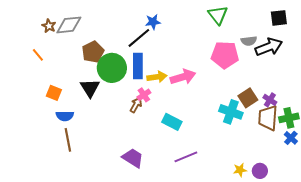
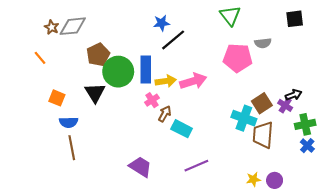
black line: (139, 38) -> (173, 40), moved
black arrow: (269, 47) -> (294, 95), moved, size x0.6
brown arrow: (136, 105) -> (165, 114), moved
brown trapezoid: (268, 118) -> (263, 135), moved

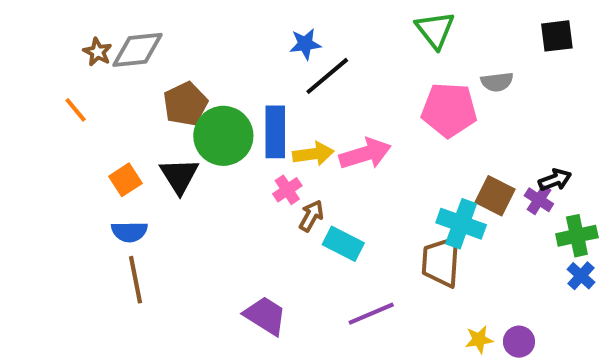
orange square: (57, 98) -> (125, 180), moved, turned 35
brown square: (262, 103) -> (495, 196), turned -30
brown trapezoid: (263, 135) -> (441, 262), moved

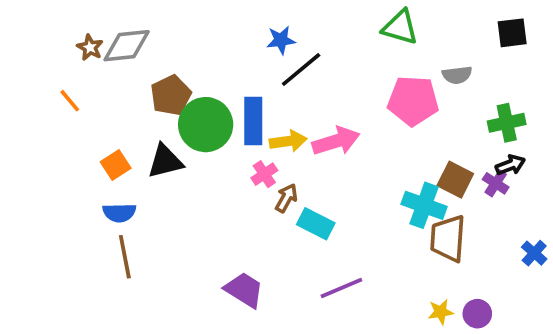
green triangle: (435, 30) -> (400, 27), turned -36
black triangle: (179, 176) -> (165, 161), turned 48
green cross: (577, 236) -> (507, 123), moved
brown trapezoid: (441, 262) -> (448, 238), moved

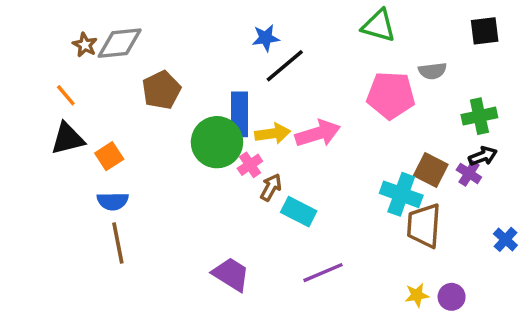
green circle: (206, 125) -> (217, 142), moved
black triangle: (165, 161) -> (68, 139), moved

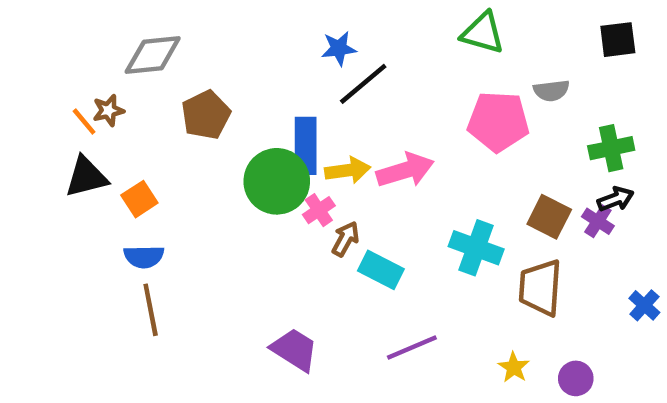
brown star: (85, 45) -> (108, 110), moved, turned 30
cyan cross: (401, 194) -> (476, 248), moved
yellow star: (417, 295) -> (514, 367), moved, turned -30

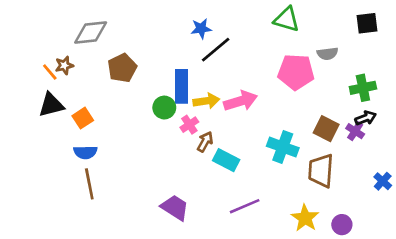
green circle: (277, 181) -> (164, 108), size x0.6
yellow star: (514, 367) -> (305, 218), size x1.5

